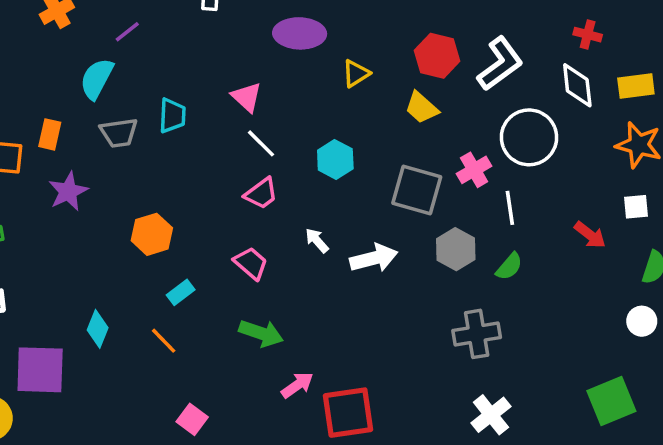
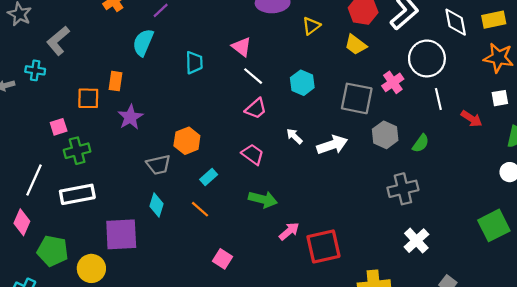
gray trapezoid: (119, 133) -> (158, 165), moved
white line: (510, 208) -> (438, 99), moved

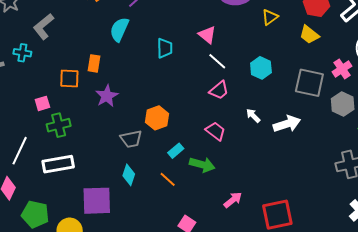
gray hexagon: (385, 135) -> (343, 104), moved
green arrow: (263, 199) -> (202, 165), moved
pink arrow: (289, 231) -> (233, 200), moved

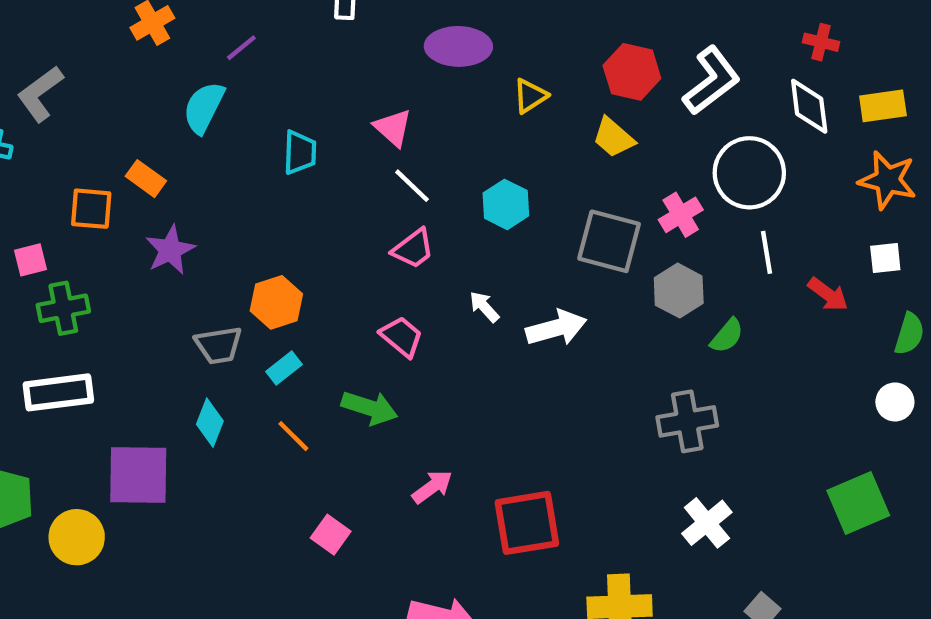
orange rectangle: (94, 63) -> (146, 179), turned -66
cyan rectangle: (176, 151) -> (284, 368), moved

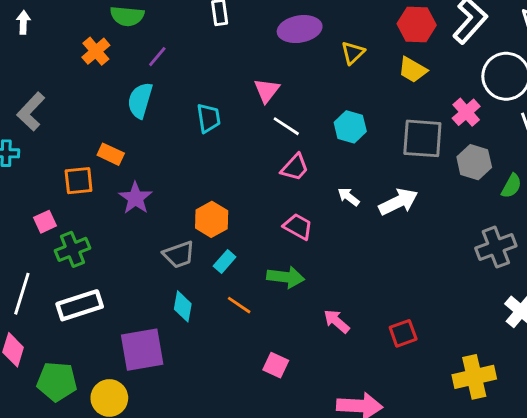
pink triangle: (393, 128) -> (267, 90), turned 36
pink arrow: (432, 487) -> (337, 321), turned -92
red square: (527, 523) -> (403, 333), size x0.6

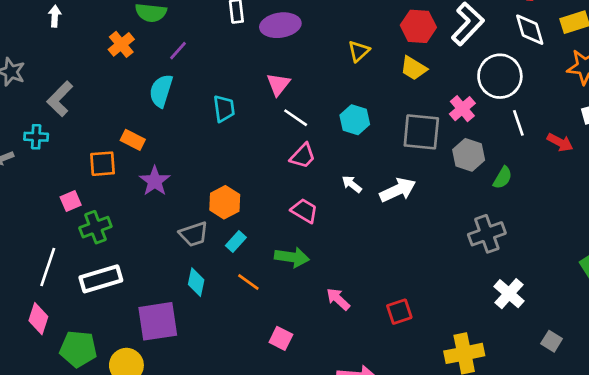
purple ellipse: (300, 29) -> (280, 25), moved

